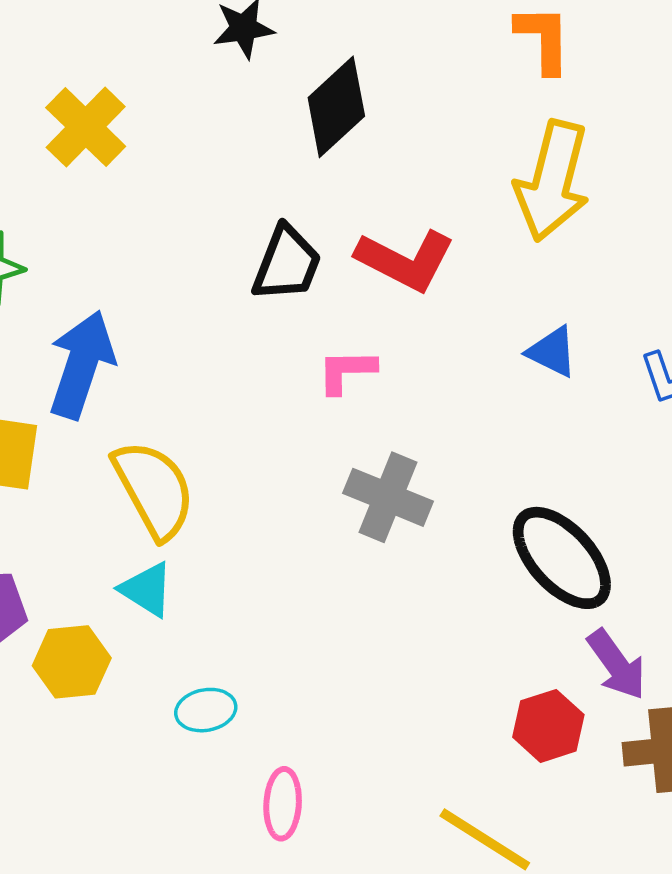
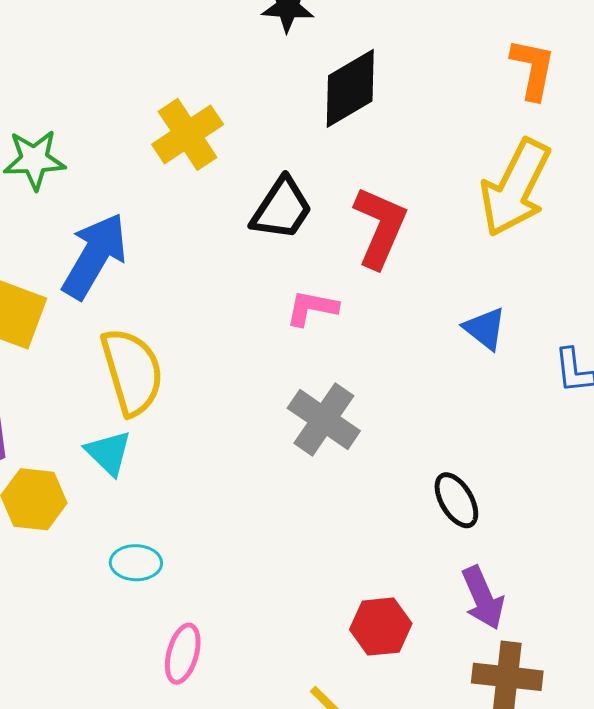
yellow cross: (86, 127) -> (188, 134), moved
red L-shape: (405, 260) -> (380, 227), turned -106
black ellipse: (562, 558) -> (456, 500), size x0.6
red hexagon: (548, 726) -> (381, 627), moved

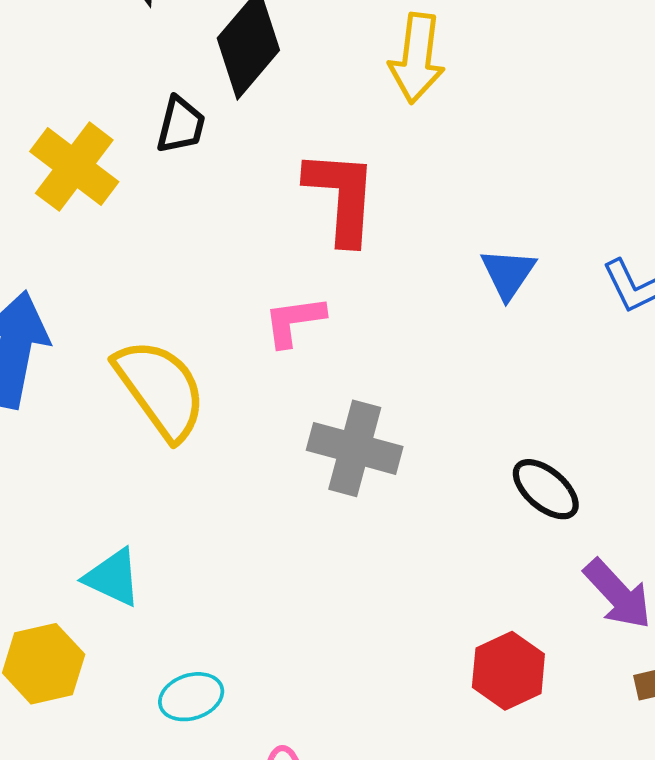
yellow arrow: (515, 188) -> (417, 58), moved, size x0.7
black trapezoid: (282, 209) -> (181, 125), moved, size x0.7
blue triangle: (485, 329) -> (508, 273), turned 45
yellow semicircle: (132, 372) -> (160, 389), moved

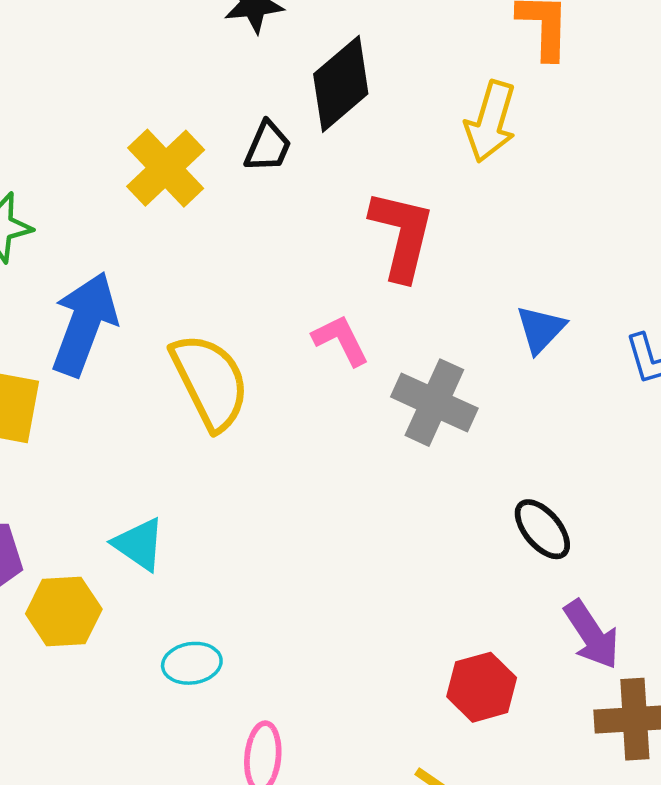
pink L-shape: (294, 321) -> (341, 340), turned 62
gray cross: (355, 448) -> (434, 403), moved

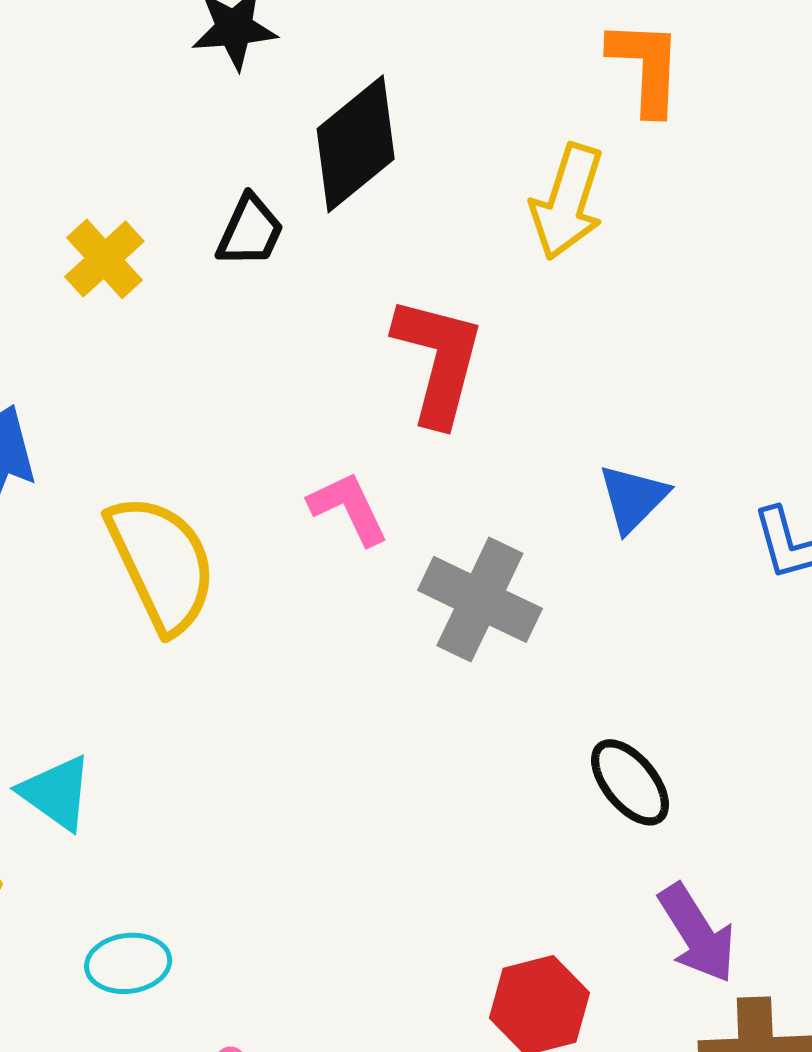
yellow cross: (166, 168) -> (104, 259), size x0.7

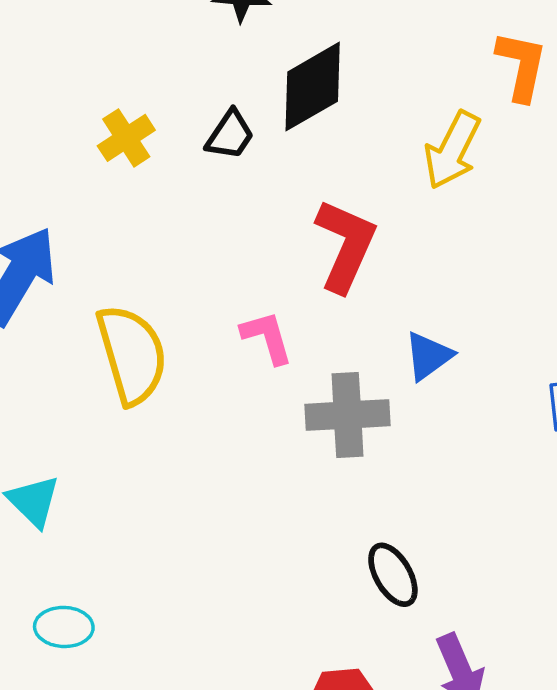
blue triangle: (633, 498) -> (428, 356), moved
gray cross: (480, 599) -> (347, 415), turned -38
black ellipse: (630, 782) -> (393, 575), moved

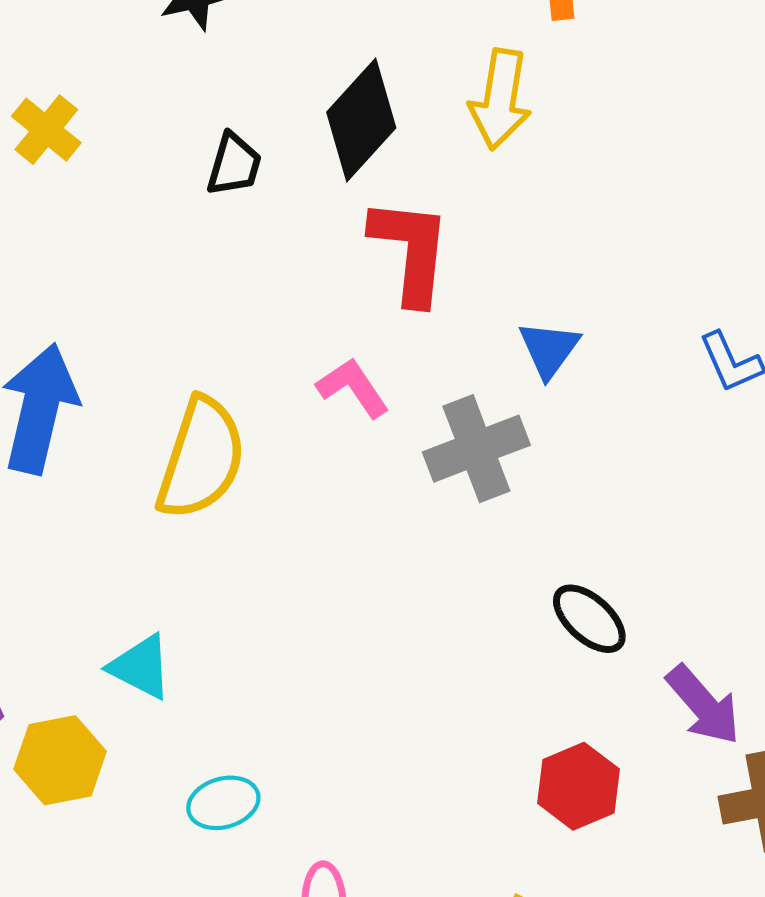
black diamond: (313, 87) -> (361, 120), moved
yellow cross: (126, 138) -> (46, 130), moved
yellow semicircle: (132, 355) -> (201, 458), turned 52

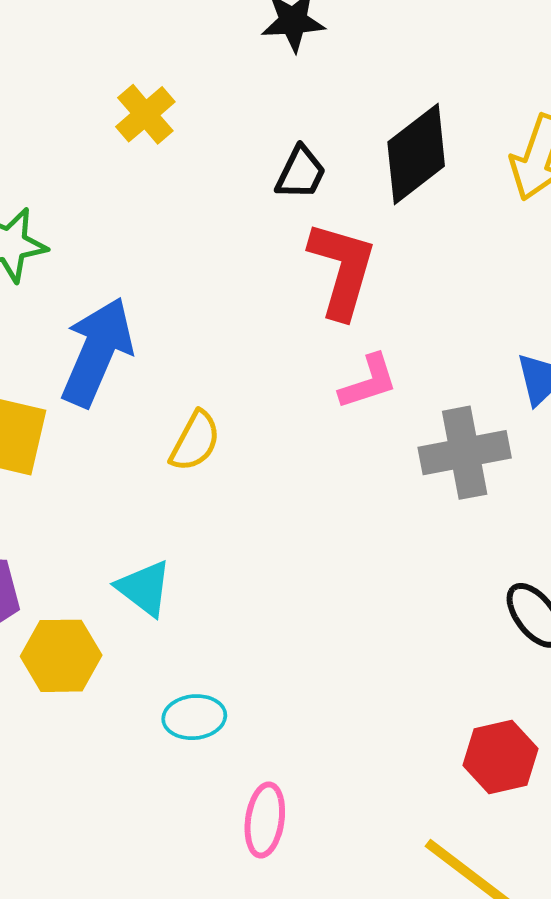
red L-shape: (411, 251) -> (342, 270), moved
pink L-shape: (353, 388) -> (368, 382), turned 96
yellow semicircle: (201, 458) -> (195, 441), moved, size x0.6

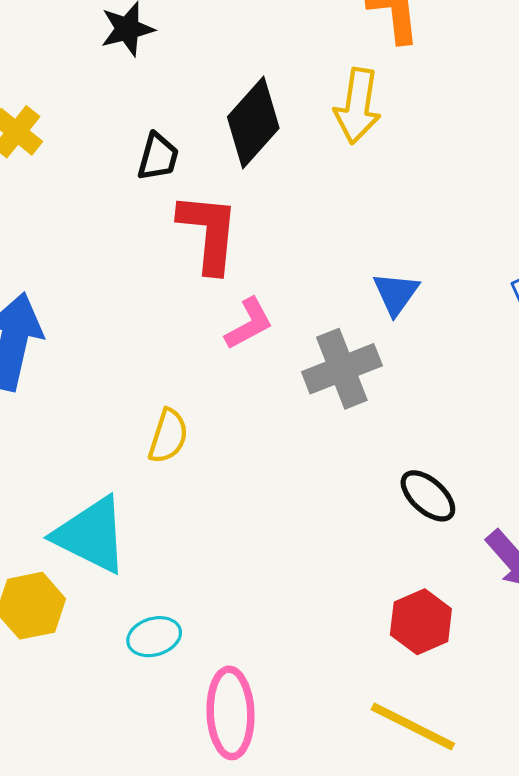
yellow semicircle: (195, 441) -> (168, 436), moved
cyan triangle: (144, 588) -> (91, 535), size x1.6
pink ellipse: (265, 820) -> (230, 713), size x1.4

